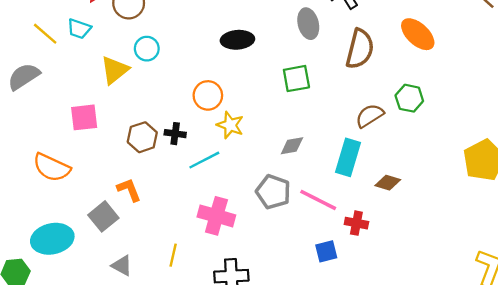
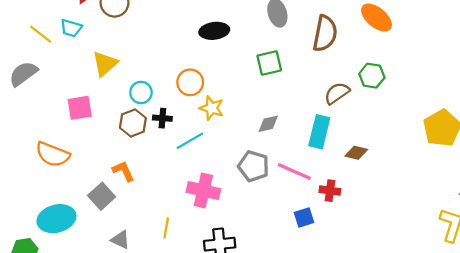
cyan circle: (147, 49) -> (141, 92), moved

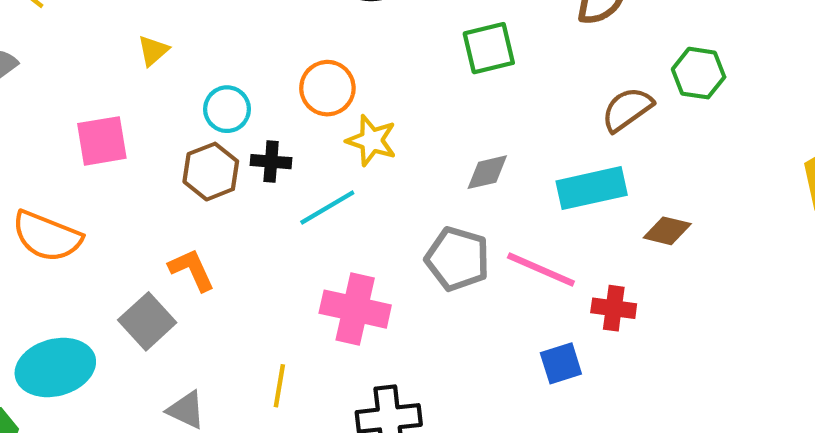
yellow triangle: (105, 64) -> (153, 51), size x0.6
cyan rectangle: (319, 132) -> (592, 188), turned 64

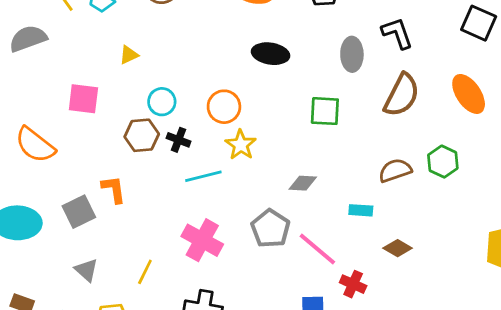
cyan rectangle: (592, 188) -> (361, 210), size x0.6

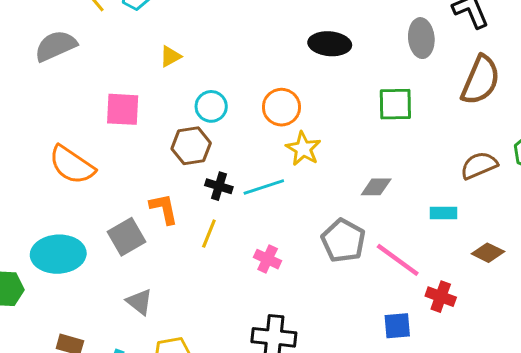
black cross: (179, 140) -> (219, 186), moved
pink cross: (202, 240) -> (268, 259), size x0.6
yellow line: (145, 272) -> (209, 234), moved

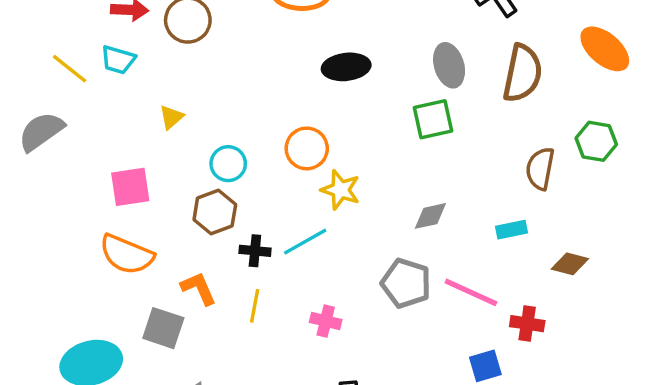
gray ellipse: (421, 38) -> (449, 65), moved
orange semicircle: (72, 165) -> (127, 254), moved
brown semicircle: (479, 165) -> (540, 169), turned -45
gray square: (126, 237) -> (163, 328), turned -30

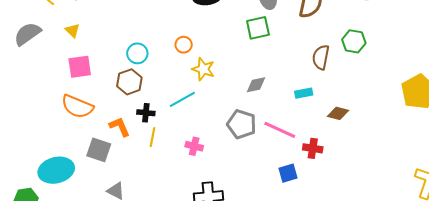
yellow triangle: (171, 117) -> (72, 30), moved, turned -35
orange circle: (307, 148) -> (184, 45), size x0.7
black cross: (255, 251) -> (146, 113), moved

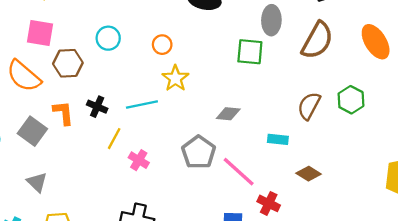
brown hexagon: (129, 82) -> (68, 63), moved
yellow line: (152, 137) -> (114, 139), moved

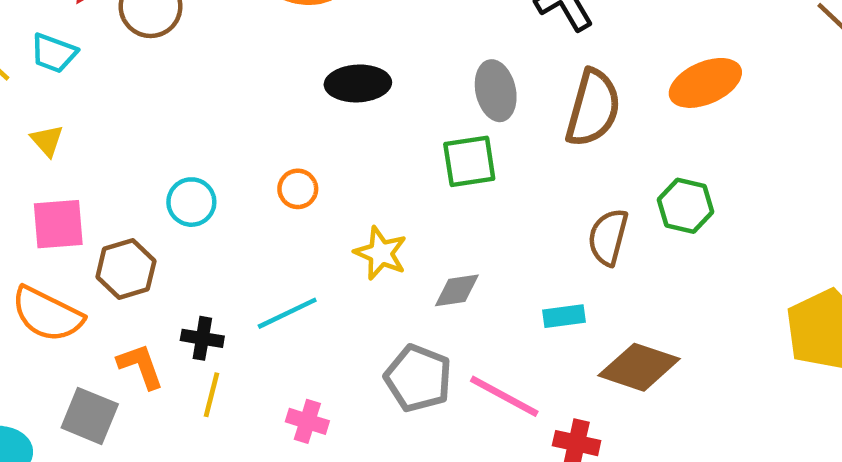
orange ellipse: (376, 42) -> (705, 83), turned -68
yellow star: (175, 78) -> (381, 253), moved
yellow line: (114, 139) -> (211, 395), moved
brown diamond: (309, 174) -> (639, 367), size x1.6

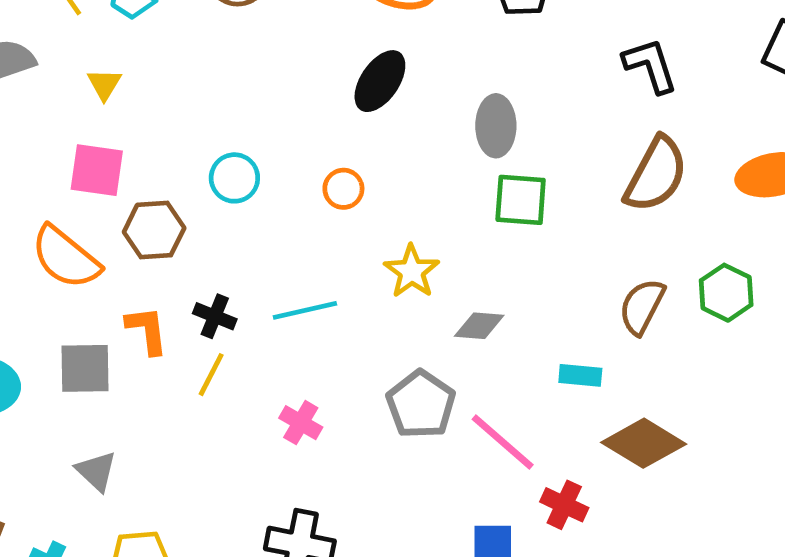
black ellipse: (358, 83) -> (380, 81), moved, turned -66
gray ellipse: (496, 91) -> (496, 126), moved
gray square: (90, 416) -> (85, 368), turned -36

